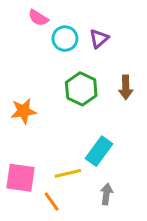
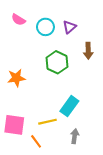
pink semicircle: (38, 18) -> (18, 20), moved
brown arrow: (126, 87) -> (88, 51), moved

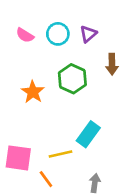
pink semicircle: (18, 20) -> (25, 35), moved
orange star: (16, 78) -> (33, 92), moved, turned -30
gray arrow: (75, 136) -> (95, 183), moved

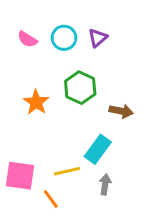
brown arrow: (112, 64) -> (121, 111), moved, turned -78
gray arrow: (95, 183) -> (105, 184), moved

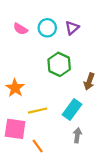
orange star: (36, 102) -> (15, 88), moved
brown arrow: (121, 111) -> (89, 82), turned 98
yellow line: (67, 171) -> (38, 111), moved

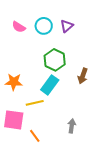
orange star: (15, 88) -> (14, 82), turned -30
cyan rectangle: (72, 109) -> (50, 85), moved

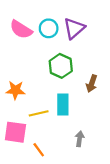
purple triangle: (67, 26) -> (74, 28), size x1.5
pink semicircle: (19, 27) -> (21, 29), size x1.5
cyan rectangle: (50, 85) -> (63, 105), moved, turned -36

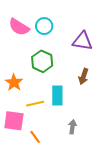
purple triangle: (74, 28) -> (82, 41), moved, turned 50
green hexagon: (61, 66) -> (42, 61), moved
orange star: (15, 90) -> (14, 82), turned 30

